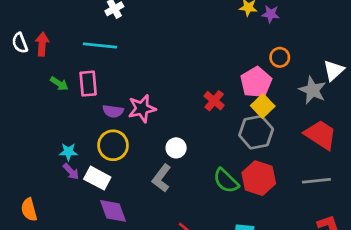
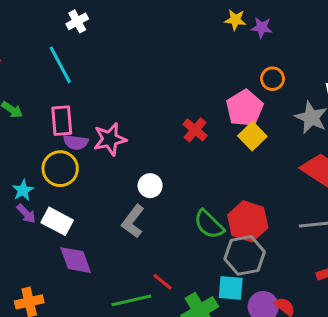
cyan line: (100, 46) -> (60, 65), turned 56
pink rectangle: (88, 84) -> (62, 121), moved
gray hexagon: (256, 132) -> (245, 255), moved
yellow circle: (113, 145) -> (60, 169), moved
cyan star: (68, 152) -> (23, 190), turned -30

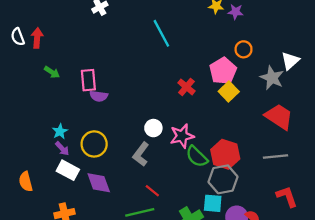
cyan line: (60, 65) -> (161, 33), moved
pink star: (110, 139) -> (182, 136), moved
yellow circle: (60, 169) -> (94, 144), moved
white rectangle: (57, 221) -> (68, 170), moved
red line: (162, 282) -> (152, 191), moved

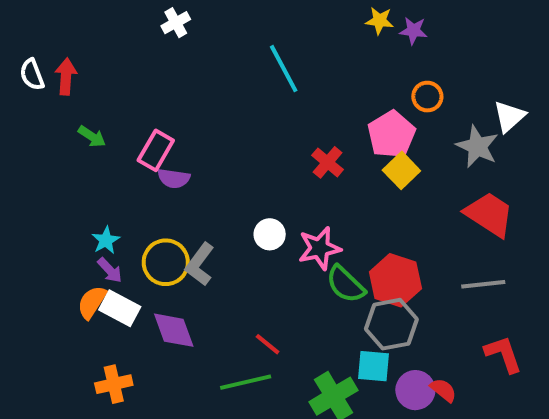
pink rectangle: (88, 80) -> (156, 150), turned 35
gray L-shape: (141, 154) -> (200, 264), moved
orange semicircle: (26, 182) -> (92, 302), moved, turned 48

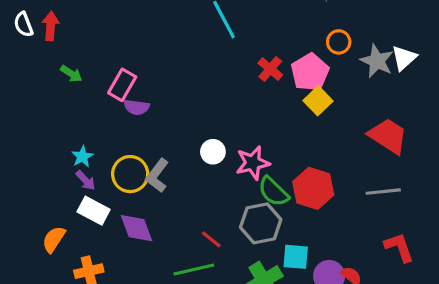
gray star: (477, 146) -> (377, 61), moved
red cross: (328, 162) -> (270, 69), moved
orange semicircle: (92, 302) -> (54, 239), moved
gray hexagon: (391, 324) -> (261, 223), moved

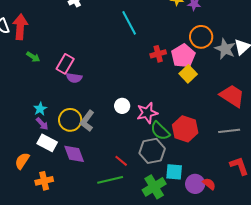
red arrow: (51, 26) -> (20, 27), size x1.4
orange circle: (339, 42) -> (201, 37), size x1.5
red cross: (270, 69) -> (158, 54), turned 35

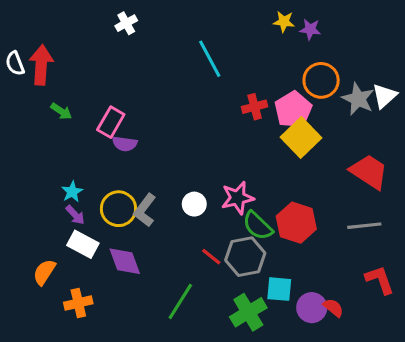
yellow square: (188, 74) -> (301, 138), size x1.4
white circle: (122, 106) -> (194, 204), moved
red line: (121, 161) -> (211, 257), moved
green line: (110, 180) -> (180, 301), turned -45

